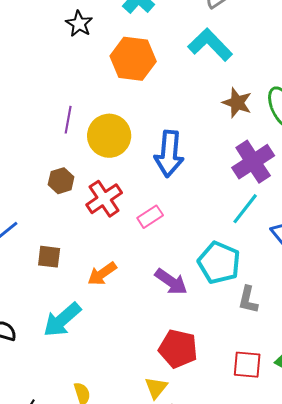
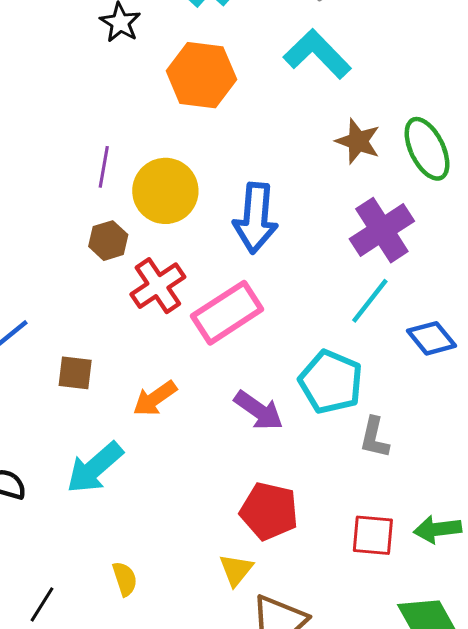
brown hexagon: (61, 181) -> (108, 241), moved
pink rectangle: (150, 217) -> (227, 313), size x1.8

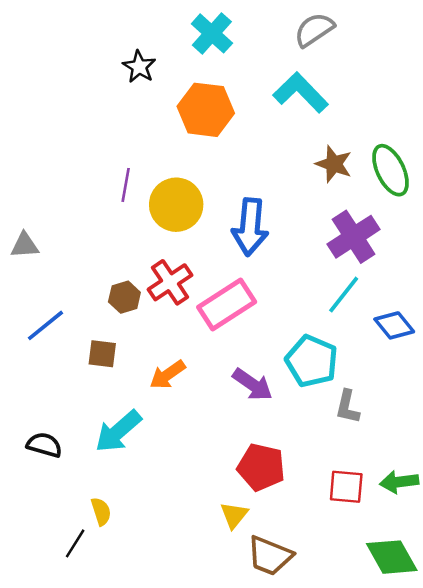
brown hexagon: (108, 241) -> (124, 297), moved
yellow semicircle: (125, 579) -> (101, 511), moved

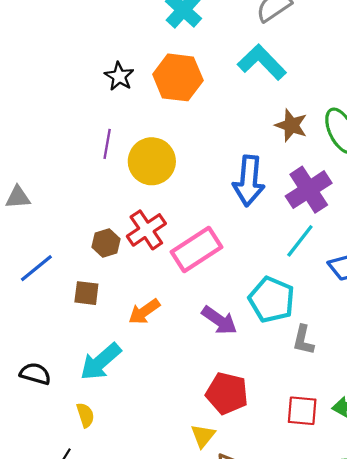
black star: (139, 67) -> (119, 76), moved
blue arrow: (250, 227) -> (249, 181), moved
yellow semicircle: (101, 511) -> (85, 415), moved

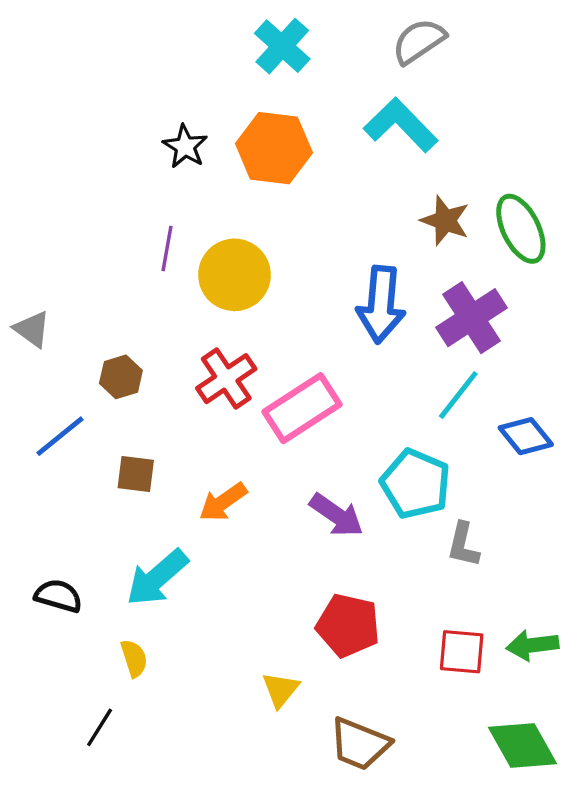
gray triangle: (18, 197) -> (32, 329), turned 40
brown hexagon: (106, 243) -> (121, 377), moved
yellow triangle: (203, 436) -> (281, 690), moved

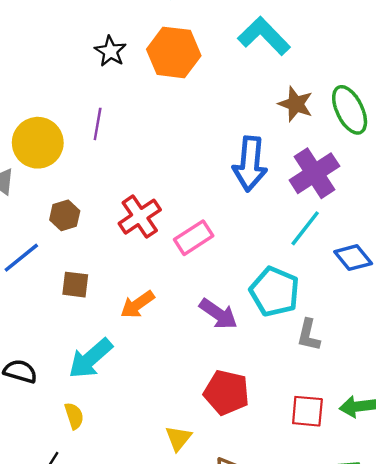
yellow circle: (234, 275) -> (38, 143), moved
pink rectangle: (302, 408) -> (194, 238), size x0.7

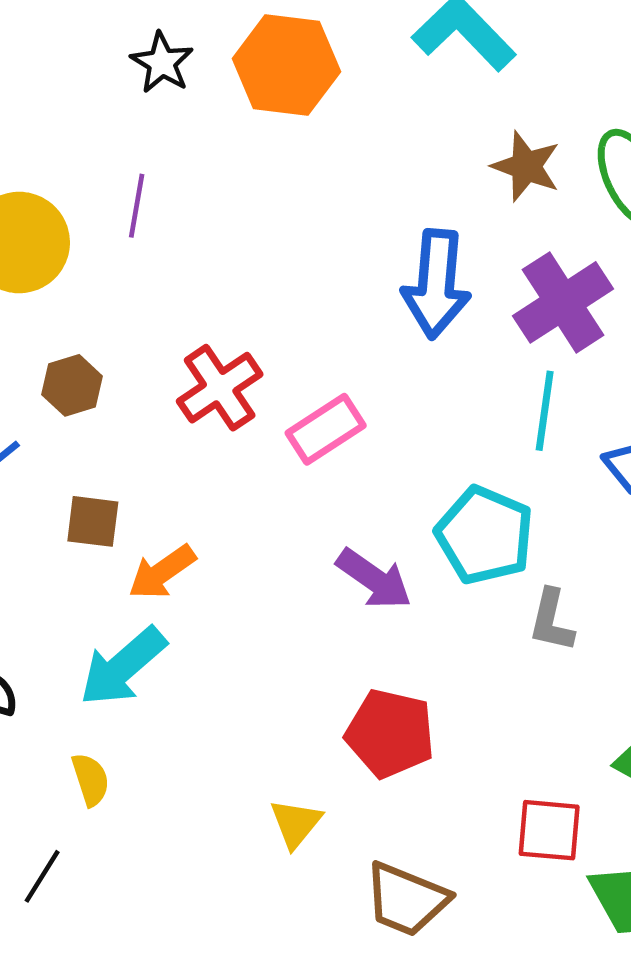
cyan line: (305, 228) -> (545, 411), turned -30
orange arrow: (137, 305) -> (162, 572), moved
red square: (307, 411) -> (549, 830), moved

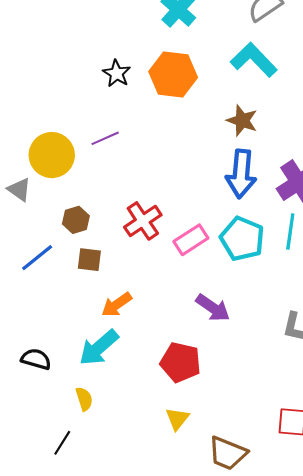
brown star: (526, 166) -> (242, 121), moved
purple line: (137, 206) -> (105, 138), turned 56
brown square: (93, 521) -> (89, 260), moved
cyan pentagon: (485, 535) -> (242, 239), moved
red pentagon: (390, 733) -> (180, 362), moved

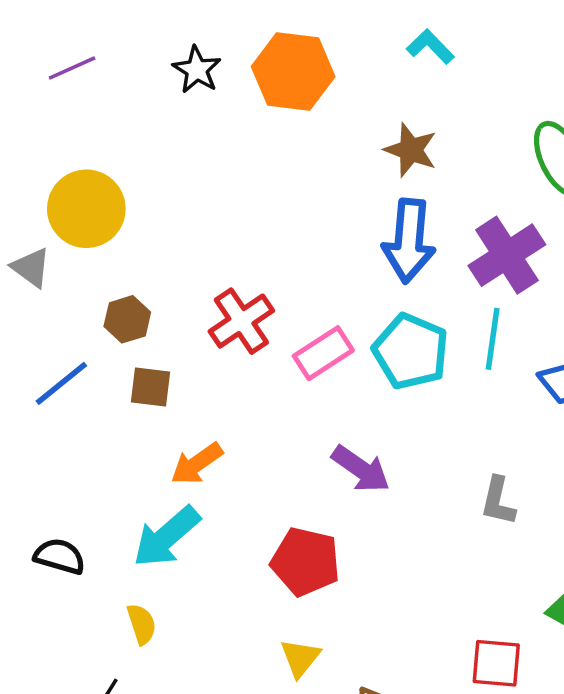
cyan L-shape: (254, 60) -> (430, 47), size x0.6
purple line: (105, 138) -> (72, 68), moved

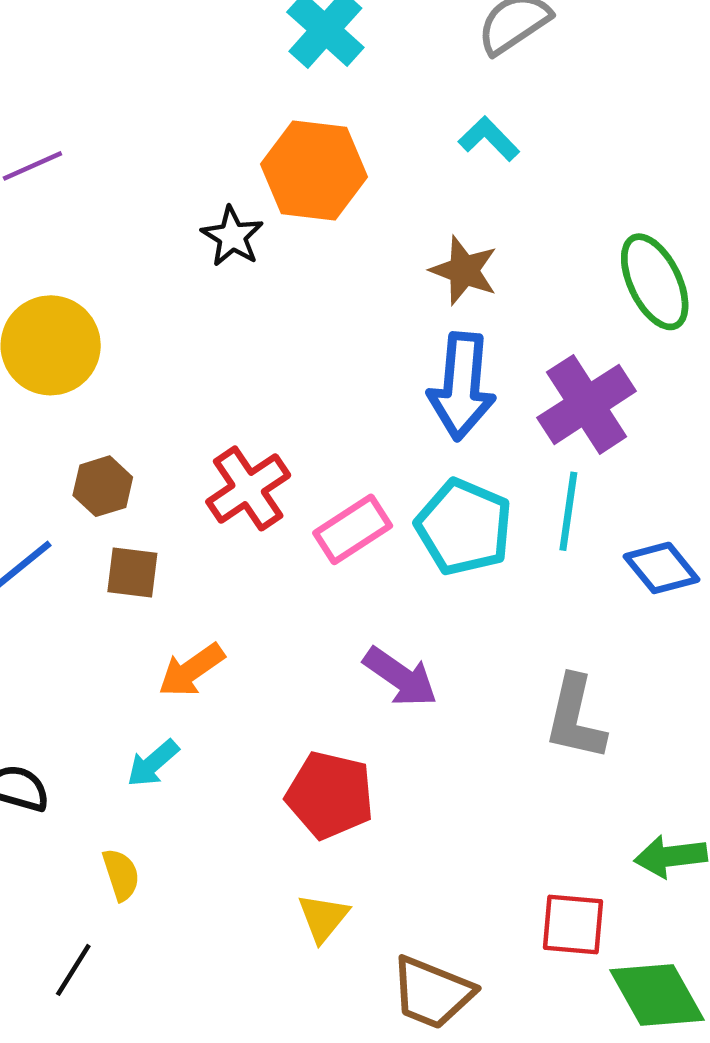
black star: (197, 70) -> (232, 236), moved
gray L-shape: (498, 501) -> (575, 718), size x1.4
cyan arrow: (167, 537) -> (153, 763), size x0.6

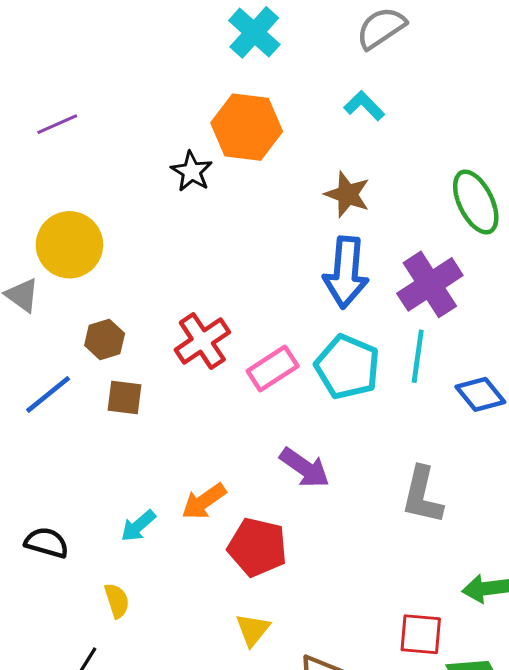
orange arrow: (191, 670) -> (204, 501), moved

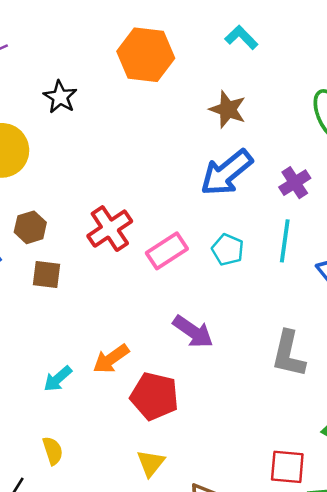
black star: (192, 171) -> (60, 97), moved
blue arrow: (346, 272) -> (226, 173), turned 46
purple cross: (430, 284) -> (295, 183), size x0.6
cyan pentagon: (347, 367) -> (228, 250), size x0.6
yellow semicircle: (117, 601) -> (53, 451), moved

